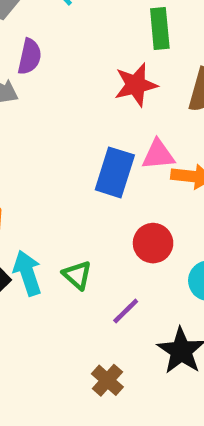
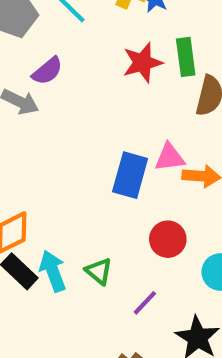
green rectangle: (160, 29) -> (186, 57), moved
purple semicircle: (30, 57) -> (47, 71), turned 40
red star: (136, 85) -> (142, 63), moved

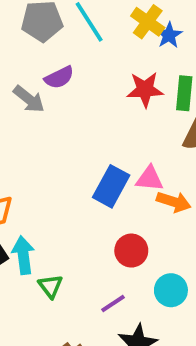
green triangle: (99, 271) -> (50, 286), moved
purple line: (145, 303) -> (113, 304), moved

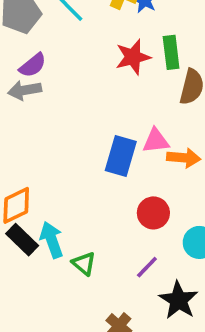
purple semicircle: (59, 77) -> (33, 65), moved
gray arrow: (29, 99) -> (25, 90), turned 144

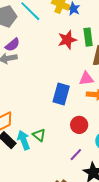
pink triangle: (156, 141) -> (86, 79), moved
green triangle: (84, 264) -> (39, 135), moved

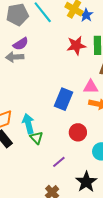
cyan arrow: (24, 140) -> (28, 124), moved
purple line: (76, 155) -> (59, 162), moved

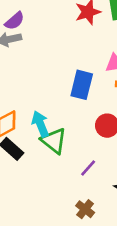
green triangle: (36, 138) -> (54, 141), size x1.5

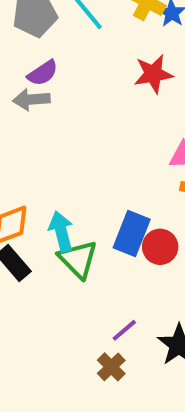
blue rectangle: (82, 85) -> (132, 233), moved
purple line: (88, 168) -> (124, 330), moved

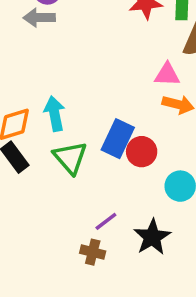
cyan arrow: (61, 231) -> (55, 114), moved
brown cross: (111, 367) -> (93, 252), turned -35

